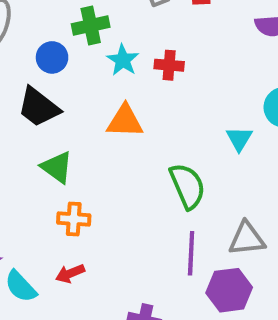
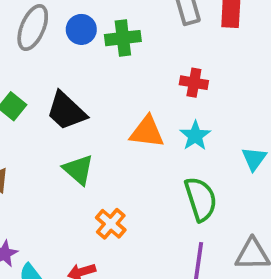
blue circle: (52, 57) -> (81, 29), moved
cyan star: (123, 60) -> (195, 136), moved
orange cross: (74, 219) -> (111, 224), moved, turned 32

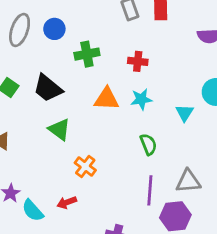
green cross: (123, 38) -> (87, 54), moved
cyan star: (195, 136) -> (141, 99), turned 30
green semicircle: (201, 199) -> (148, 144), size x0.7

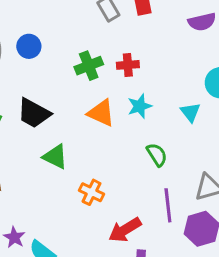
green cross: (87, 54) -> (89, 66), moved
orange triangle: (107, 99) -> (101, 113), turned 32
red arrow: (67, 202) -> (125, 230), moved, size x1.5

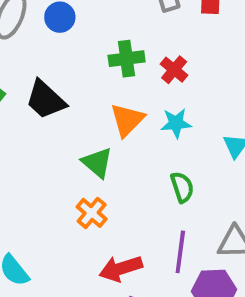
red cross: (128, 65) -> (174, 70), turned 30
orange triangle: (101, 113) -> (127, 120), turned 36
green triangle: (55, 157) -> (97, 163), moved

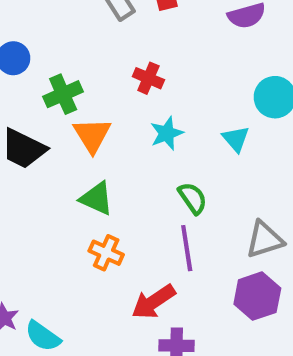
green cross: (127, 59) -> (63, 94), moved
orange triangle: (127, 120) -> (92, 135), moved
purple line: (180, 252) -> (187, 248), moved

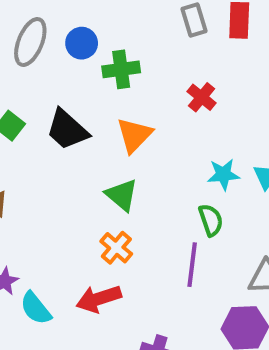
green cross: (63, 94) -> (121, 69), moved
cyan star: (167, 133) -> (223, 174), moved
red arrow: (153, 302) -> (99, 299), moved

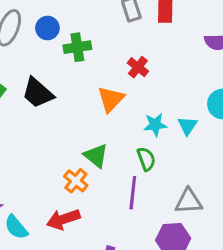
orange triangle: (134, 135) -> (111, 99), moved
green triangle: (122, 195) -> (96, 156), moved

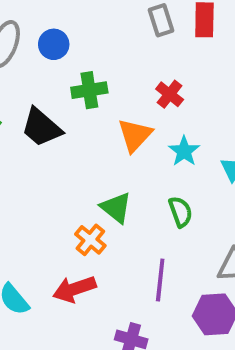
green cross: (77, 47) -> (89, 90), moved
cyan star: (155, 125) -> (184, 151), moved, turned -30
purple line: (133, 193) -> (160, 280), moved

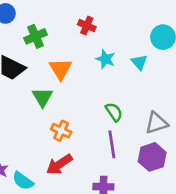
orange triangle: (135, 135) -> (61, 69), moved
green triangle: (116, 208) -> (42, 97), moved, turned 35
green semicircle: (180, 212) -> (114, 112), moved

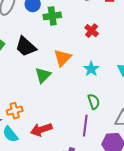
green cross: (36, 36) -> (52, 16), moved
cyan star: (105, 59) -> (91, 69), moved
orange cross: (61, 131) -> (15, 111), moved, turned 35

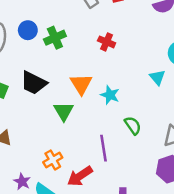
cyan star: (91, 69) -> (110, 95), moved
orange cross: (15, 111) -> (53, 160), moved
purple line: (85, 126) -> (103, 148), moved

